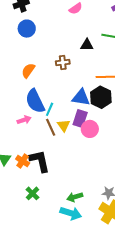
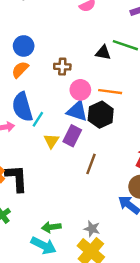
blue circle: (27, 29) -> (24, 46), moved
black triangle: (87, 45) -> (103, 53), moved
brown line: (51, 127) -> (91, 164), moved, turned 36
pink circle: (90, 129) -> (80, 90), moved

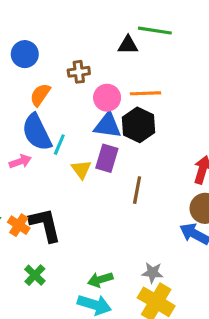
orange semicircle: (20, 70) -> (40, 95), moved

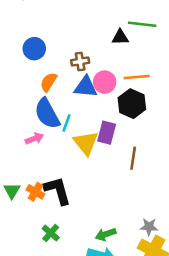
blue triangle: (108, 126) -> (86, 87), moved
yellow triangle: (81, 169) -> (86, 143), size x1.5

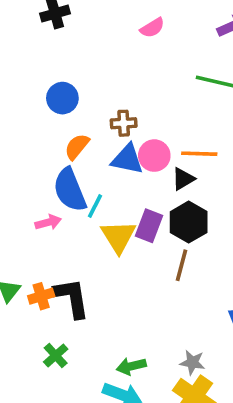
black triangle: (120, 37) -> (183, 179), moved, turned -36
black hexagon: (132, 104) -> (189, 222), moved
orange cross: (35, 192) -> (41, 296), turned 36

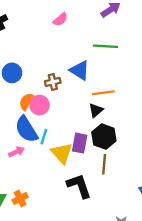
pink circle: (154, 156) -> (40, 105), moved
blue triangle: (127, 159) -> (80, 70), moved, turned 30
black L-shape: (72, 298) -> (79, 186), moved

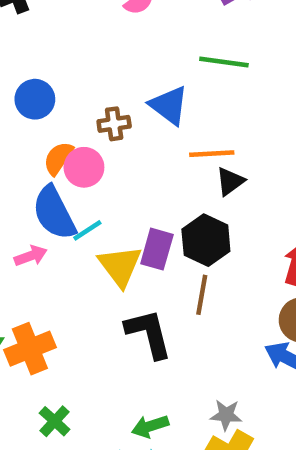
black triangle: (96, 110) -> (230, 181), moved
cyan line: (44, 137) -> (87, 230), turned 35
orange cross: (20, 198) -> (30, 349), size x1.5

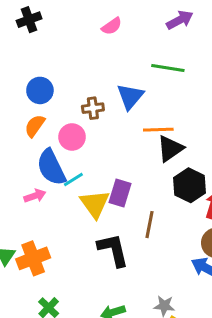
blue triangle: (169, 105) -> (130, 96), turned 32
orange semicircle: (58, 158) -> (35, 126), moved
black triangle: (230, 181) -> (170, 149), size x1.4
black hexagon: (206, 240) -> (190, 185), moved

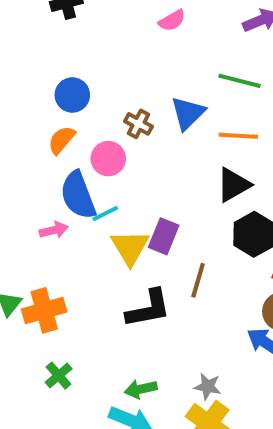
brown cross: (93, 108) -> (138, 124), turned 30
orange line: (158, 130) -> (238, 136), moved
black L-shape: (113, 250) -> (148, 309), turned 87

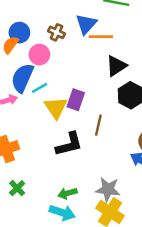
blue circle: (72, 95) -> (19, 33), moved
orange line: (238, 136) -> (101, 37), moved
blue semicircle: (78, 195) -> (22, 78), turned 48
gray star: (208, 387) -> (108, 189), size x1.5

